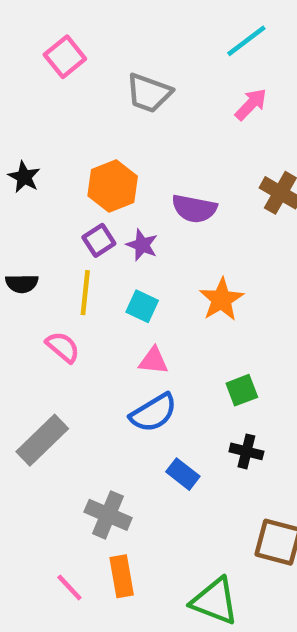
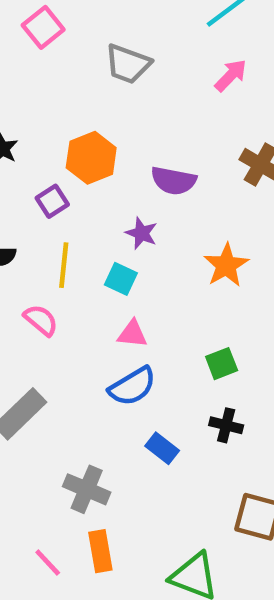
purple square: (99, 240) -> (52, 201), moved
purple star: (142, 245) -> (142, 233), moved
orange star: (221, 299) -> (226, 265), moved

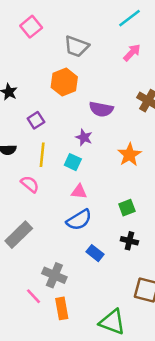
orange hexagon: (91, 158) -> (64, 82), moved
pink line: (48, 563) -> (33, 296), moved

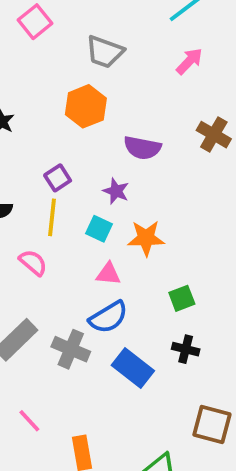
purple square: (36, 120) -> (58, 178), moved
orange star: (129, 155) -> (146, 238), moved, turned 30
blue rectangle: (95, 253) -> (133, 368), size x1.5
gray cross: (54, 275) -> (71, 349), moved
pink line: (33, 296) -> (29, 421), moved

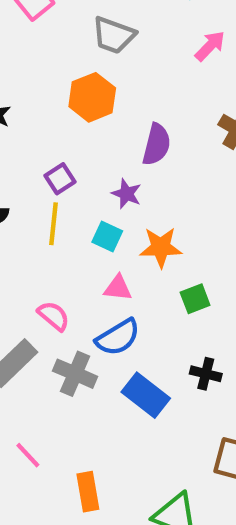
purple semicircle: (142, 148) -> (156, 144), turned -87
pink semicircle: (33, 263) -> (54, 316), moved
green square: (182, 298) -> (195, 299), moved

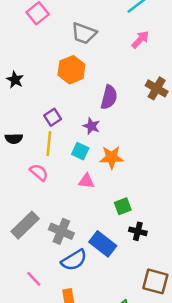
green square: (195, 299) -> (123, 206), moved
pink semicircle: (54, 316) -> (39, 172), moved
blue semicircle: (118, 337) -> (74, 260), moved

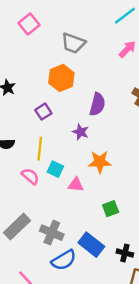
purple square: (53, 117) -> (43, 112), moved
cyan square: (80, 151) -> (55, 169), moved
black cross: (138, 231) -> (125, 253), moved

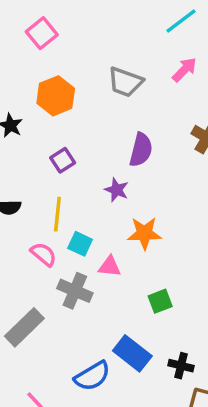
gray trapezoid: (73, 43) -> (125, 82), moved
orange hexagon: (61, 78) -> (56, 96), moved
gray cross: (52, 233) -> (75, 291), moved

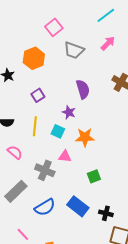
pink square: (42, 33) -> (54, 27), moved
purple semicircle: (141, 150) -> (83, 89), turned -30
cyan square: (80, 244) -> (58, 131), moved
pink semicircle: (44, 254) -> (15, 152), moved
blue semicircle: (92, 376) -> (45, 207), moved

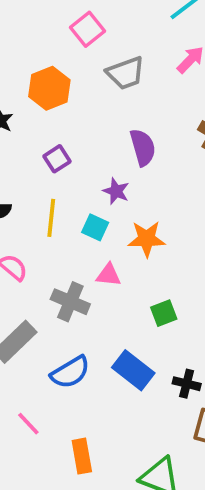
gray trapezoid: (74, 50) -> (126, 73), turned -40

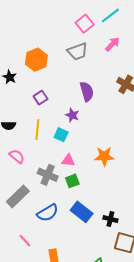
pink square: (88, 29) -> (85, 24), moved
orange star: (147, 239) -> (104, 156), moved
green square: (164, 313) -> (72, 181), moved

